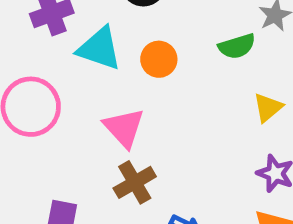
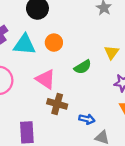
green semicircle: (237, 46) -> (83, 67), moved
brown cross: (135, 182) -> (57, 104), turned -30

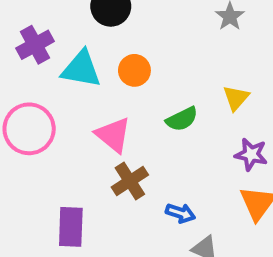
brown cross: (57, 104) -> (130, 181), turned 36

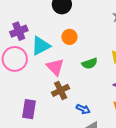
purple cross: (35, 45) -> (19, 31), moved
cyan triangle: (81, 69) -> (41, 46), moved, turned -45

